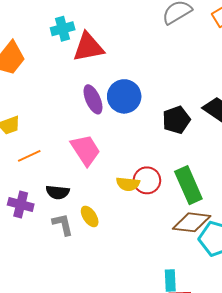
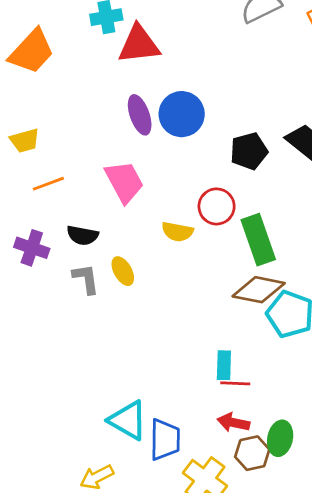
red circle: (147, 180) -> (217, 206), moved

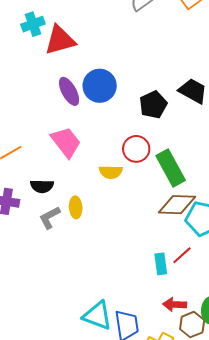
yellow ellipse: (123, 271) -> (76, 207), turned 35
gray L-shape: (86, 279) -> (50, 217), turned -100
red line: (235, 383) -> (182, 255), moved, turned -35

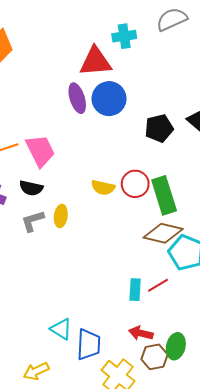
cyan cross: (33, 24) -> (124, 36), moved
red triangle: (60, 40) -> (96, 62), moved
pink trapezoid: (66, 142) -> (40, 151), moved
red circle: (136, 149) -> (135, 184), moved
cyan triangle: (97, 316) -> (61, 329), size x0.7

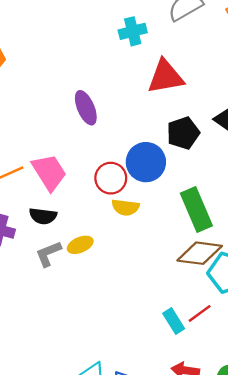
red triangle: (96, 62) -> (165, 77), moved
blue circle: (109, 99) -> (146, 162), moved
red circle: (135, 184) -> (111, 178), moved
yellow ellipse: (61, 216) -> (80, 245), turned 65
cyan rectangle: (135, 290) -> (174, 321), turned -30

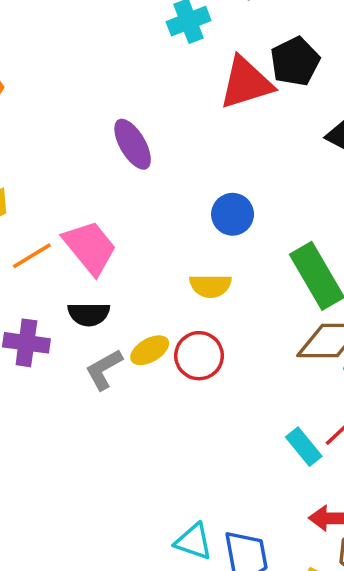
black pentagon: (183, 133) -> (295, 61), moved
blue circle: (146, 162) -> (233, 214), size x0.7
red circle: (111, 178) -> (199, 356), moved

